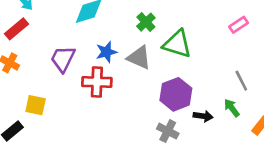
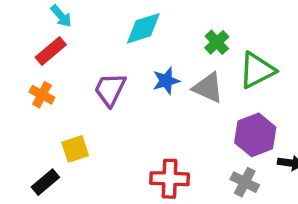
green triangle: (177, 44) -> (257, 70), turned -44
red cross: (97, 82) -> (170, 179), moved
yellow square: (36, 105) -> (75, 149), turned -30

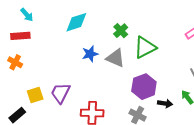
red rectangle: (51, 51) -> (20, 36), turned 36
purple trapezoid: (110, 89) -> (61, 93), moved

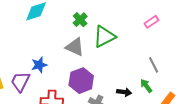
blue star: (90, 54) -> (39, 65), moved
purple hexagon: (144, 87) -> (81, 81), moved

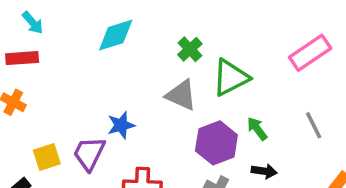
pink rectangle: (151, 22) -> (310, 53), size x1.6
purple hexagon: (81, 81) -> (216, 143), moved
green arrow: (146, 86) -> (257, 129), moved

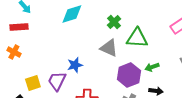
green triangle: (231, 77) -> (137, 38), turned 30
green arrow: (257, 129) -> (152, 67), turned -72

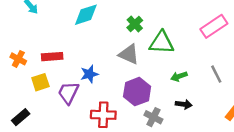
red rectangle: (19, 27) -> (52, 57), moved
purple hexagon: (129, 75) -> (137, 92), moved
yellow square: (33, 83) -> (40, 82), moved

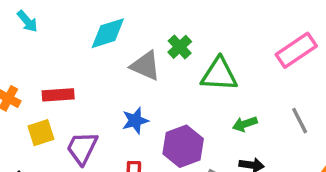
gray triangle: (129, 54) -> (145, 66), moved
blue star: (89, 74) -> (135, 121), moved

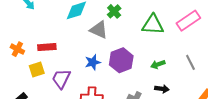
green cross: (180, 47) -> (114, 11), moved
green triangle: (219, 74) -> (153, 25), moved
purple hexagon: (183, 146) -> (121, 60), moved

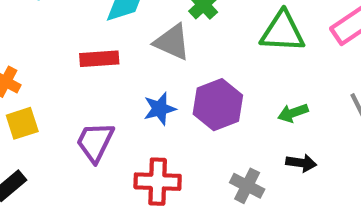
red rectangle: (47, 47) -> (99, 59), moved
yellow square: (37, 69) -> (22, 123), moved

